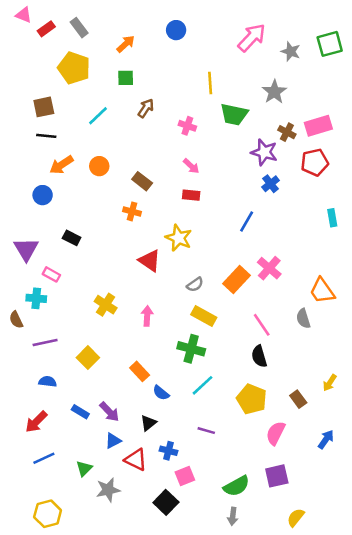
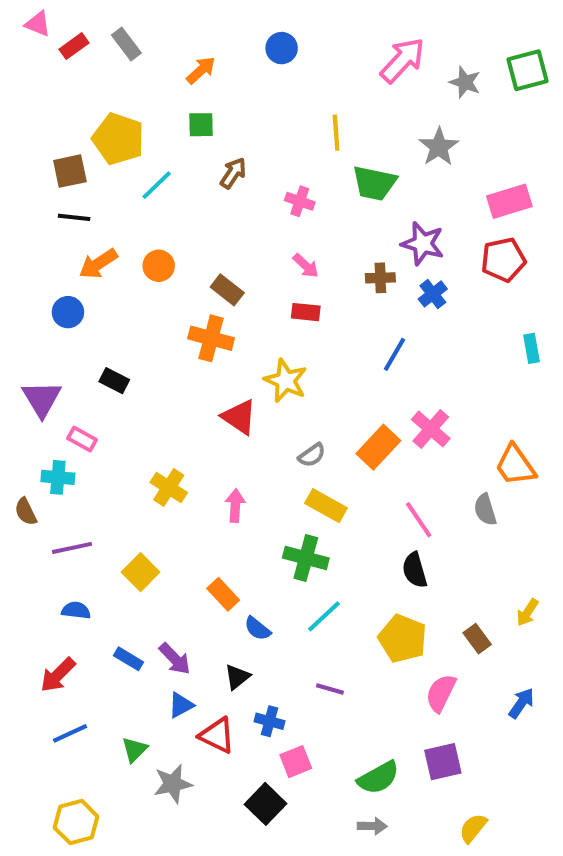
yellow pentagon: (74, 68) -> (118, 139), moved
brown cross: (287, 132) -> (380, 278), moved, turned -30
orange cross: (132, 211) -> (211, 338), size x1.5
gray arrow: (233, 516) -> (372, 826), turned -96

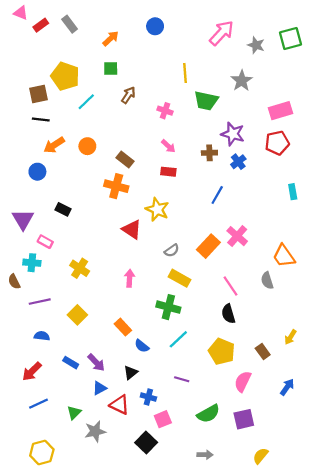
yellow cross: (169, 487) -> (80, 268), moved
green semicircle: (378, 778) -> (208, 414), moved

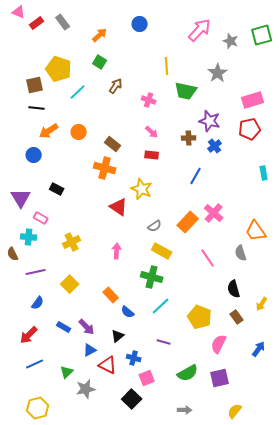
green square: (111, 68) -> (100, 62), turned 32
yellow cross: (80, 268) -> (72, 242), turned 30
black semicircle: (228, 314) -> (234, 289), moved
blue semicircle: (42, 336) -> (38, 303), turned 120

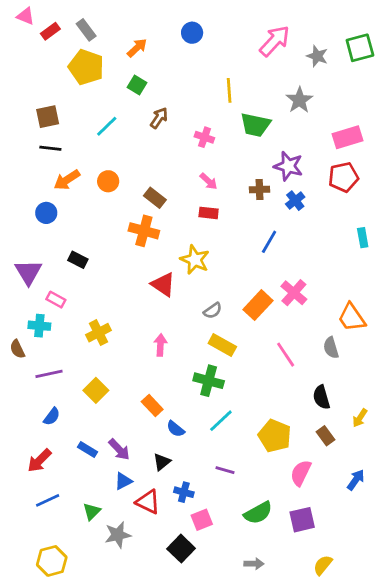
yellow pentagon: (59, 69) -> (86, 67), moved

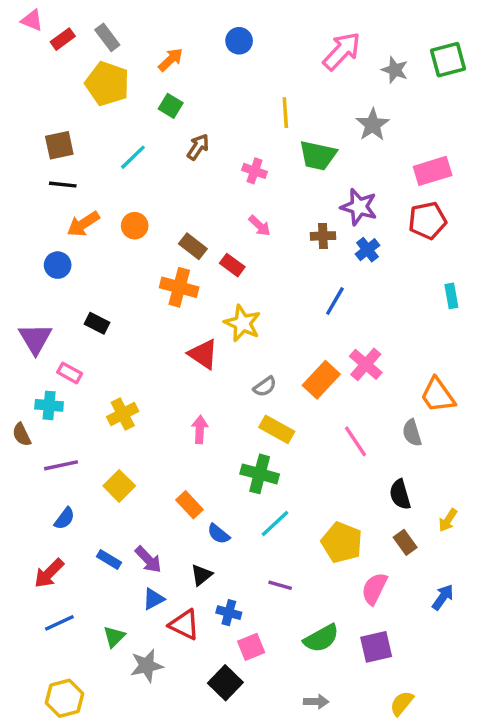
red rectangle: (209, 213) -> (232, 265), moved, turned 30

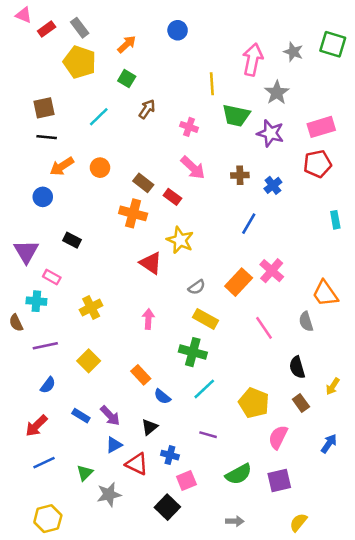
pink arrow: (342, 51) -> (253, 60), moved, turned -32
green square: (448, 60) -> (333, 44), turned 32
purple star: (359, 207) -> (270, 133), moved
pink arrow: (260, 226) -> (193, 168), size x1.5

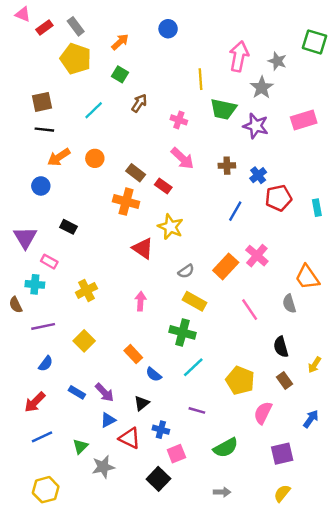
gray star: (293, 52) -> (277, 61), moved
red pentagon: (317, 164) -> (278, 198), moved
purple square: (279, 480) -> (282, 454), moved

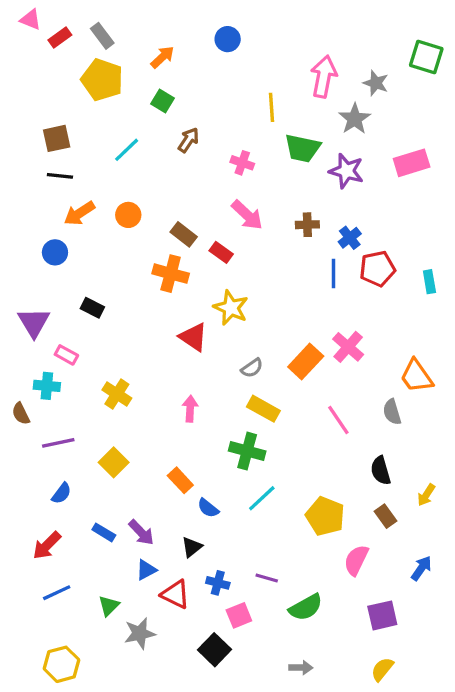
blue line: (235, 211) -> (333, 274), moved, turned -30
yellow cross: (86, 290) -> (117, 394), turned -30
purple line: (197, 410) -> (267, 578), moved

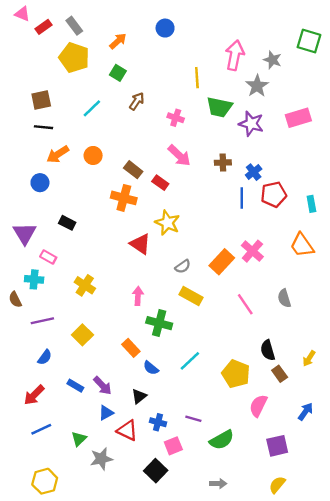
orange trapezoid: (416, 376) -> (302, 245), moved
green cross: (247, 451) -> (159, 323), moved
black semicircle: (381, 471) -> (268, 350), moved

